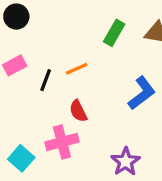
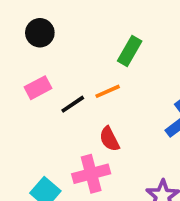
green rectangle: (114, 33) -> (130, 51), moved
black line: (46, 80) -> (73, 104), turned 35

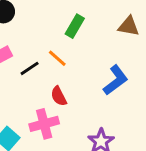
orange line: (108, 91) -> (57, 58), turned 66

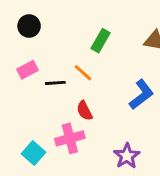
black line: (30, 68) -> (55, 83), turned 30

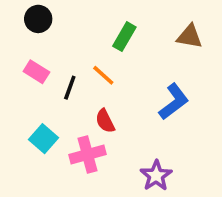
pink rectangle: (28, 70) -> (36, 72), turned 60
black line: (55, 83) -> (70, 88), turned -66
cyan square: (33, 153) -> (43, 139), moved

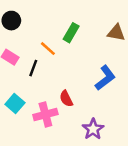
orange line: (103, 75) -> (48, 49), moved
red semicircle: (105, 121) -> (66, 99), moved

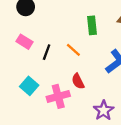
green rectangle: (71, 33) -> (92, 25), moved, turned -36
orange line: (48, 49) -> (73, 50), moved

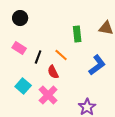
red semicircle: (78, 81) -> (53, 72), moved
pink cross: (58, 96) -> (48, 95), turned -30

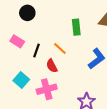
black circle: (20, 18) -> (27, 13), moved
pink cross: (48, 95) -> (47, 89), turned 30

